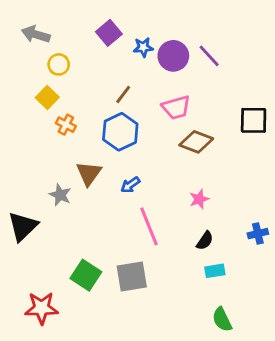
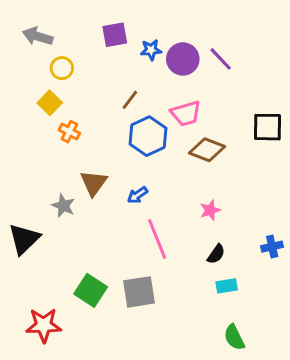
purple square: (109, 33) -> (115, 35), turned 30
blue hexagon: (120, 132) -> (148, 136), moved

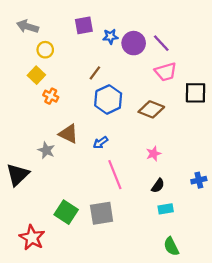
pink trapezoid: (186, 113) -> (166, 72), moved
brown triangle: (94, 183) -> (68, 134), turned -40
red star: (44, 325) -> (32, 238), turned 30

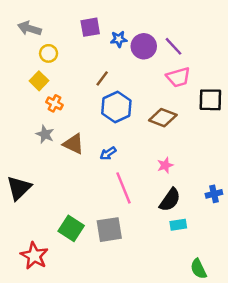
gray star: (46, 150) -> (45, 134), moved
black semicircle: (158, 186) -> (170, 200), size x1.5
green semicircle: (171, 246) -> (198, 269), moved

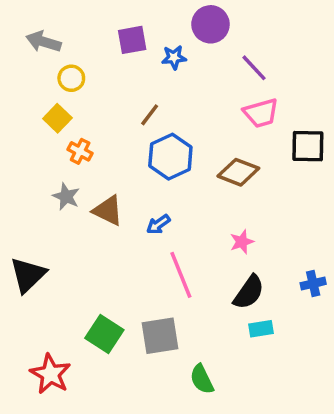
purple circle: (144, 46) -> (210, 24), moved
green semicircle: (198, 269) -> (202, 379), moved

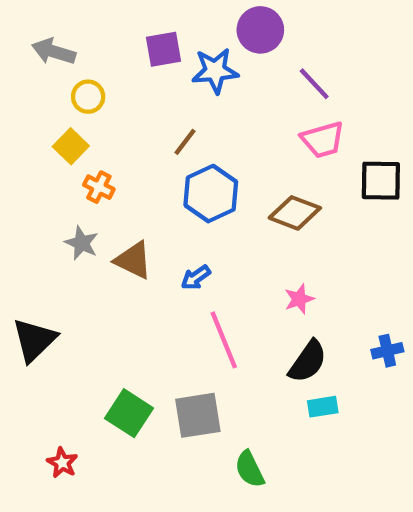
blue star: (174, 57) -> (215, 71), size x1.5
red star: (50, 374) -> (62, 463), size x0.6

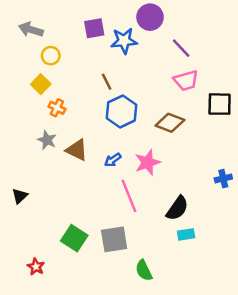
brown line: (185, 142) -> (107, 82), turned -63
pink star: (299, 299) -> (148, 162), moved, size x1.5
black triangle: (34, 340) -> (20, 196), size x0.6
blue cross: (387, 351) -> (223, 179), moved

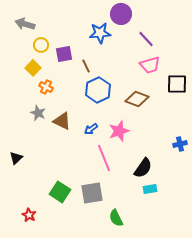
purple square: (94, 28) -> (64, 54), moved

